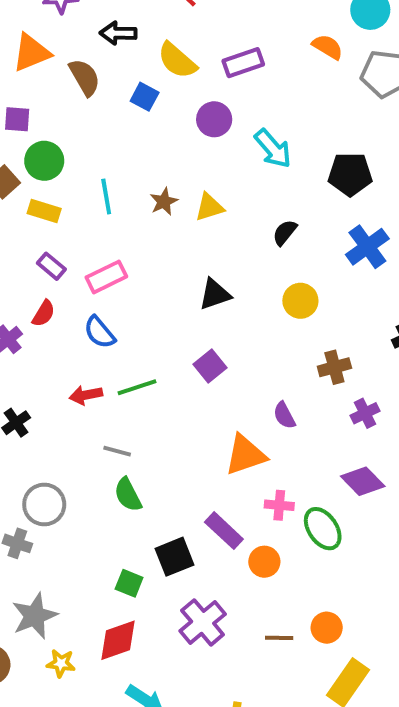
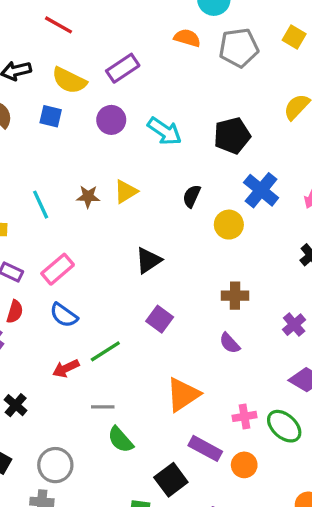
brown star: (164, 202) -> (88, 197), turned -30
yellow circle: (300, 301) -> (229, 225), moved
brown cross: (334, 367) -> (235, 296), moved, turned 30
orange triangle: (245, 455) -> (183, 395), moved

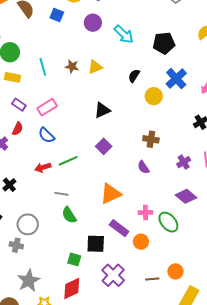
black square: (171, 480) -> (96, 244), turned 30

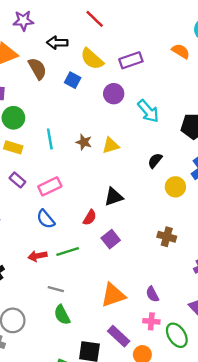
red semicircle: (17, 129) -> (90, 218), moved
purple semicircle: (143, 167) -> (152, 294), moved

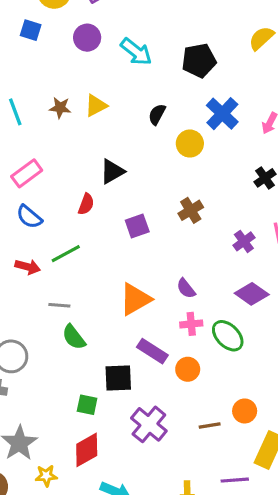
brown cross: (167, 237) -> (191, 210), turned -36
purple square: (111, 239) -> (137, 226), moved, turned 30
red arrow: (37, 256) -> (28, 267), turned -144

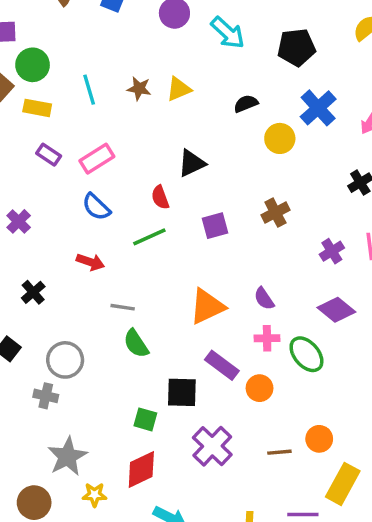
black semicircle: (157, 114) -> (246, 104), turned 35
red semicircle: (86, 204) -> (160, 197), turned 135
green line: (66, 254) -> (149, 237), moved

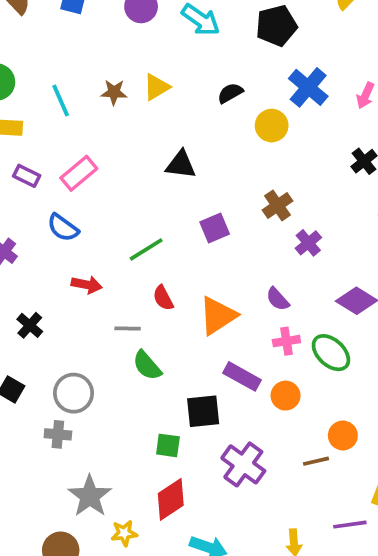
black triangle: (192, 163) -> (181, 165), turned 40
red semicircle: (160, 197) -> (163, 298), moved
blue semicircle: (96, 207) -> (63, 228), moved
purple cross: (332, 251) -> (308, 243), moved
orange circle: (319, 439) -> (343, 435), moved

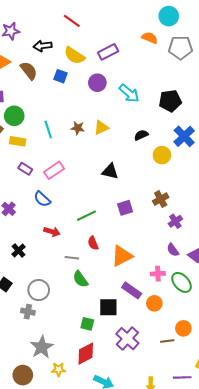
purple semicircle: (278, 299) -> (173, 250), moved

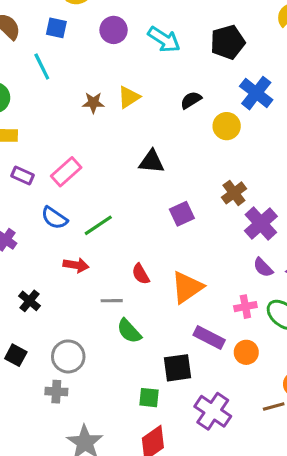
cyan line: (48, 130) -> (42, 66), moved
green line: (86, 216) -> (98, 225), moved
purple cross: (175, 221) -> (261, 224), size x1.5

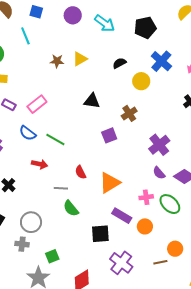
brown cross: (234, 193) -> (129, 113), moved
green line: (98, 225) -> (55, 140), turned 60
green square: (149, 398) -> (52, 256), moved, turned -32

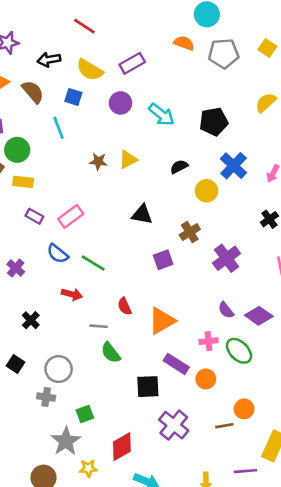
purple cross: (159, 145) -> (227, 258), moved

